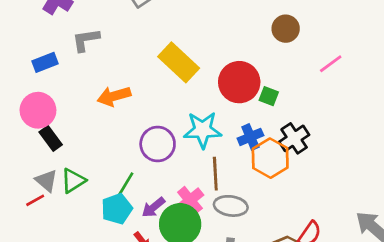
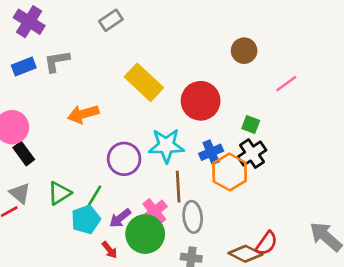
blue rectangle: (45, 62) -> (24, 66), moved
green square: (269, 96) -> (251, 125), moved
green triangle: (73, 181) -> (59, 193), moved
gray ellipse: (231, 206) -> (193, 217), turned 76

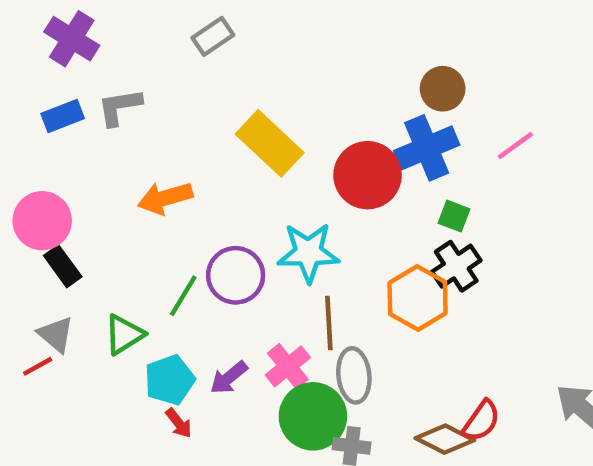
blue cross: (211, 152) -> (427, 148), moved, size x1.5
green line: (94, 197) -> (183, 296), moved
green circle: (145, 234) -> (313, 416), moved
red arrow: (110, 250) -> (179, 423), moved

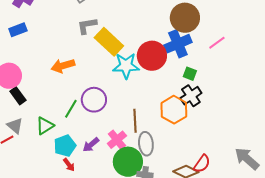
brown circle: (443, 89) -> (185, 18), size x1.5
gray L-shape: (120, 107) -> (87, 26), moved
cyan star: (308, 253) -> (126, 66), moved

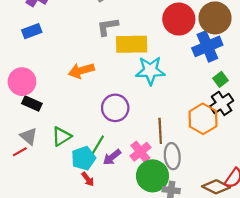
yellow rectangle: (109, 42) -> (132, 44), turned -44
red circle: (152, 56) -> (179, 19), moved
green square: (190, 74) -> (220, 79), turned 32
black rectangle: (18, 96) -> (32, 103), turned -30
green line: (71, 109) -> (98, 145), moved

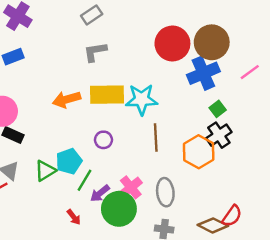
yellow rectangle: (132, 44) -> (107, 95), moved
purple circle: (115, 108) -> (103, 140), size x0.6
brown line: (160, 131) -> (156, 137), moved
cyan pentagon: (83, 158) -> (69, 161), moved
green circle: (152, 176) -> (119, 209), moved

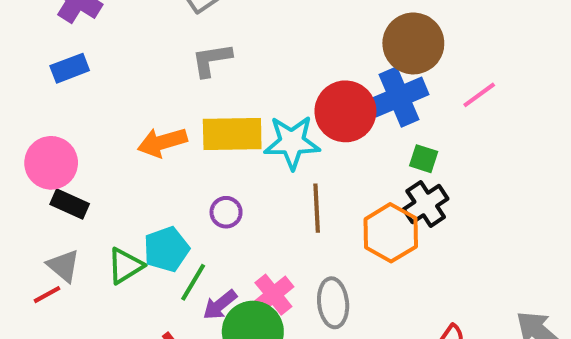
red circle: (172, 43) -> (345, 111), moved
green square: (218, 109) -> (424, 159), turned -35

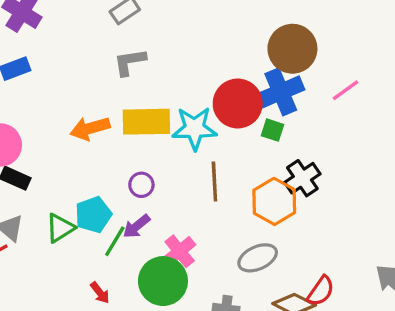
green square: (424, 159) -> (273, 130), moved
gray ellipse: (333, 303) -> (258, 258), moved, turned 72
purple arrow: (220, 305) -> (136, 226), moved

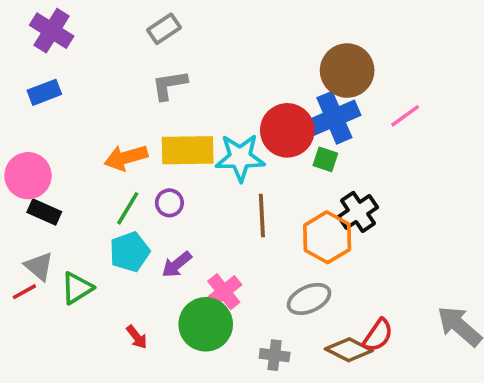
purple circle: (141, 185) -> (169, 203), moved
green triangle: (60, 228) -> (77, 288), moved
green line: (115, 241) -> (128, 208), moved

